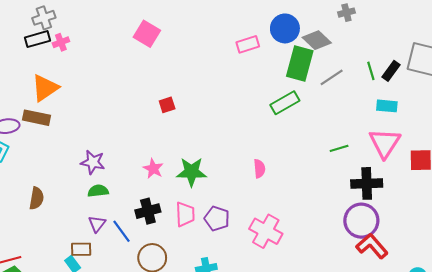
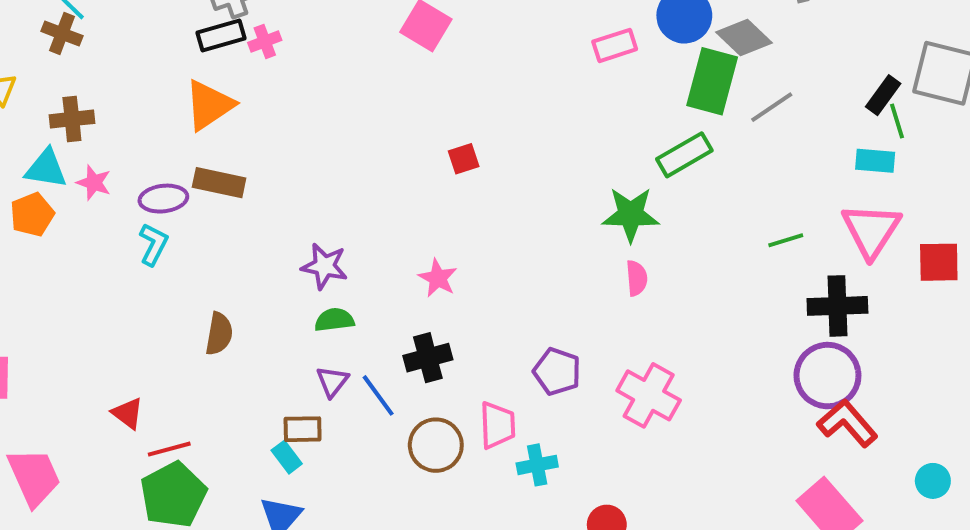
green line: (371, 71) -> (897, 121), moved
orange triangle: (45, 88) -> (209, 105), moved
green star: (191, 172) -> (631, 214), moved
pink trapezoid: (185, 214) -> (497, 425), moved

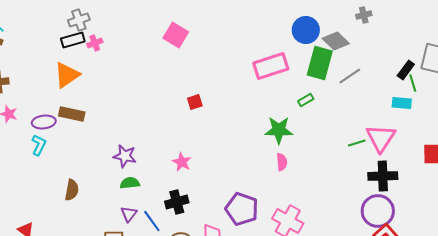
pink rectangle: (615, 45) -> (271, 66), moved, size x1.6
green rectangle: (684, 155) -> (306, 100), size x0.6
pink triangle: (871, 230) -> (381, 138), moved
purple pentagon: (557, 372) -> (242, 209), size x1.4

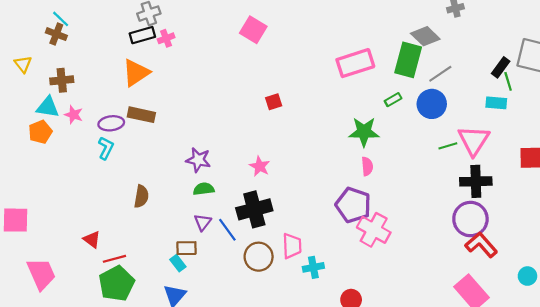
blue circle: (306, 30) -> (432, 104), moved
black cross: (177, 202) -> (254, 209), size x1.4
purple pentagon: (242, 209) -> (353, 205), moved

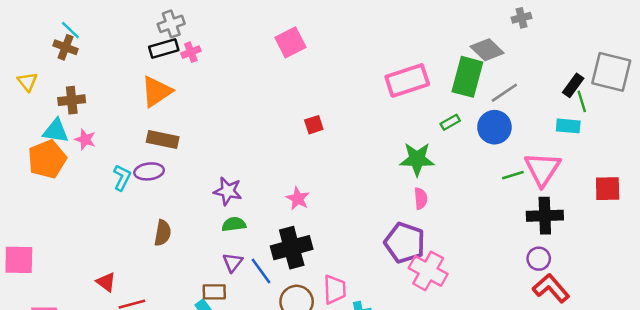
pink square: (253, 30) -> (290, 42), turned 32
purple ellipse: (111, 123) -> (149, 171), moved
orange pentagon: (40, 132) -> (47, 159), size x1.4
purple circle: (470, 219) -> (539, 259), size x0.6

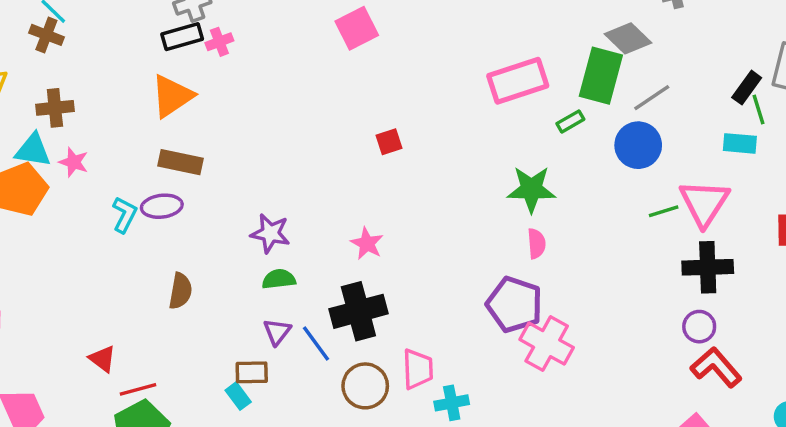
green rectangle: (450, 122) -> (570, 121), moved

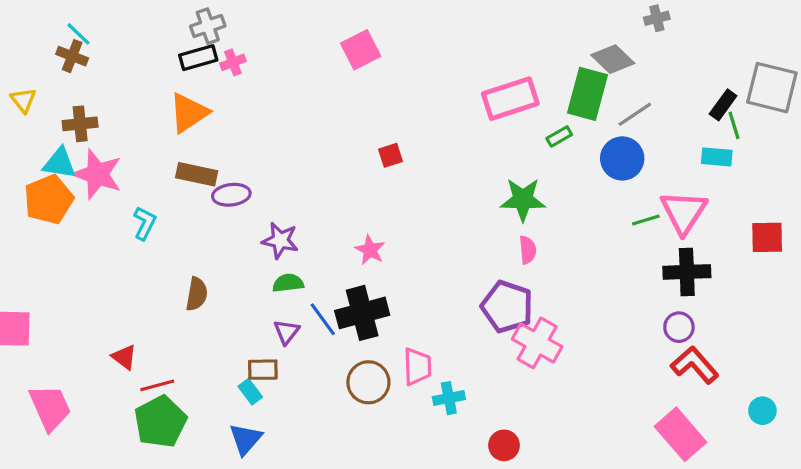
pink star: (74, 162) -> (97, 174), size x1.8
purple ellipse: (162, 206) -> (231, 195), moved
blue line: (316, 344) -> (323, 319), moved

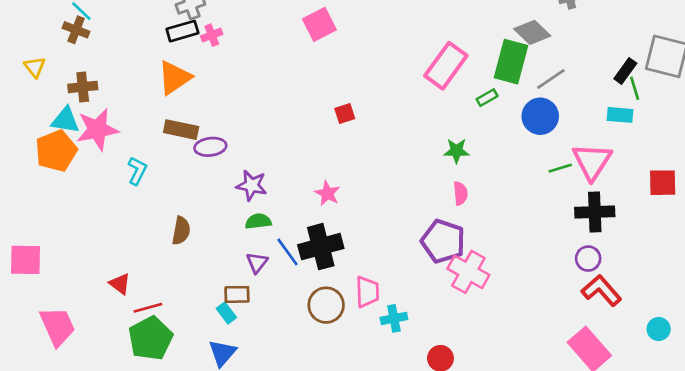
pink rectangle: (510, 99) -> (446, 66), turned -36
pink star: (97, 174) -> (97, 130), turned -30
green star: (523, 199) -> (456, 151), size x0.7

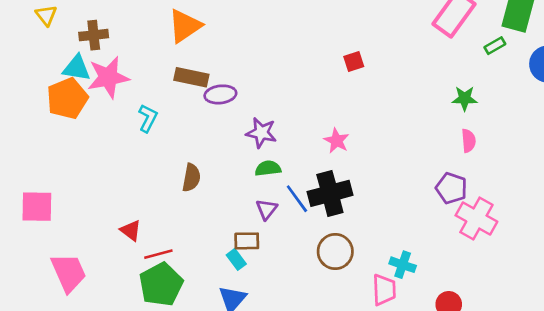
purple pentagon: (443, 241) -> (451, 188), size x0.7
pink trapezoid: (367, 292) -> (384, 290), moved
cyan cross: (394, 318) -> (403, 265), turned 30

